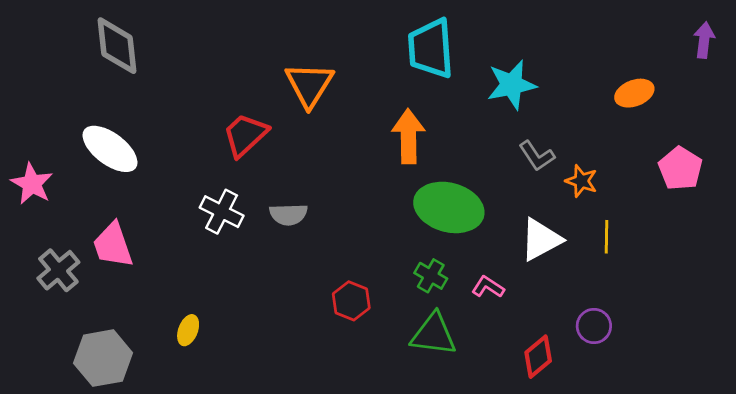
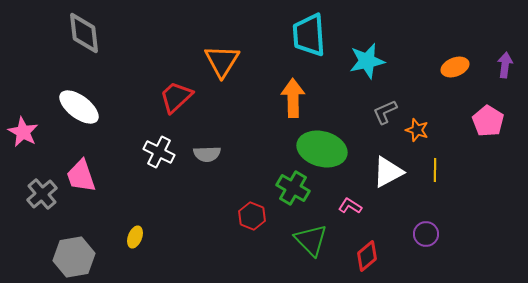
purple arrow: (704, 40) -> (505, 65), moved
gray L-shape: (537, 156) -> (385, 112), turned 100
green cross: (431, 276) -> (293, 188), moved, size x1.4
green triangle: (434, 334) -> (311, 240), turned 39
red diamond: (538, 357) -> (367, 256), moved

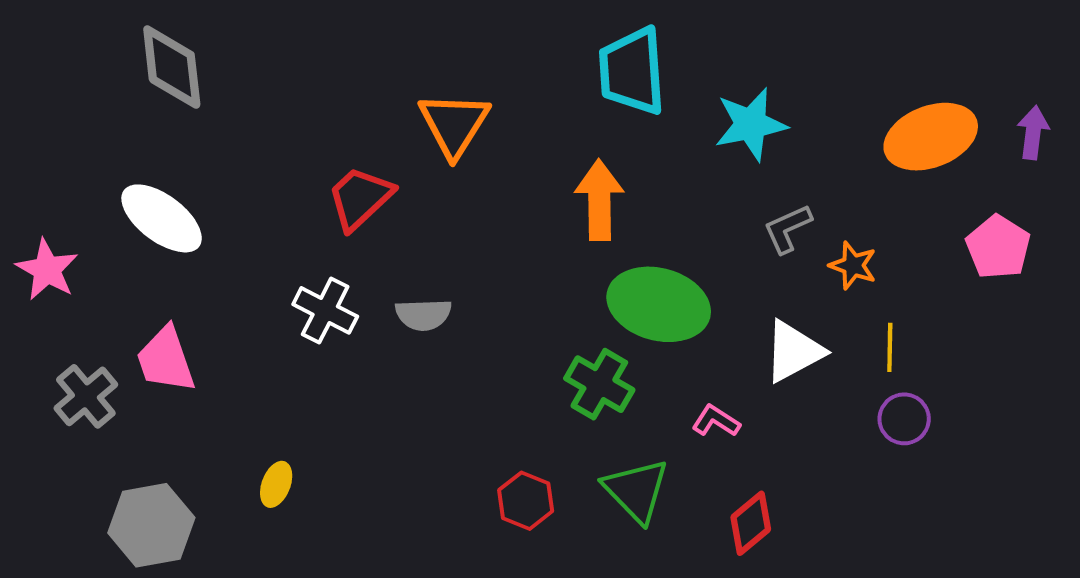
orange ellipse: (455, 67) -> (931, 137), size x1.6
red hexagon: (252, 216) -> (526, 501), moved
purple circle: (426, 234) -> (904, 419), moved

